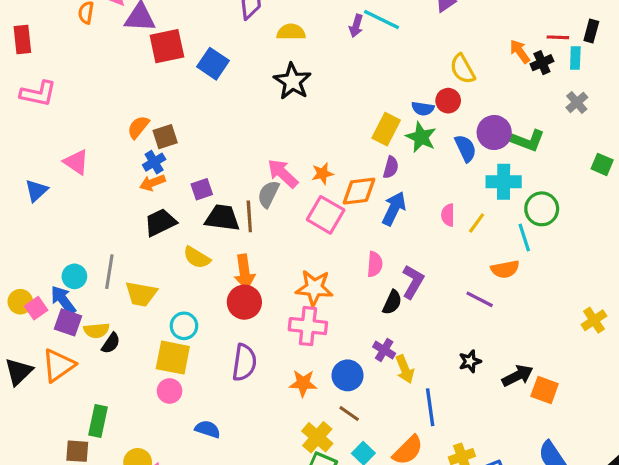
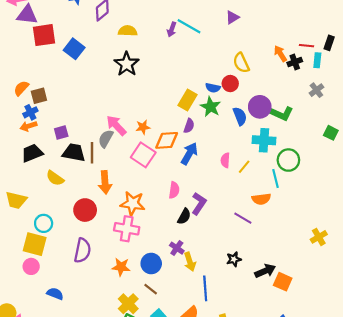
orange arrow: (244, 272) -> (105, 182), moved

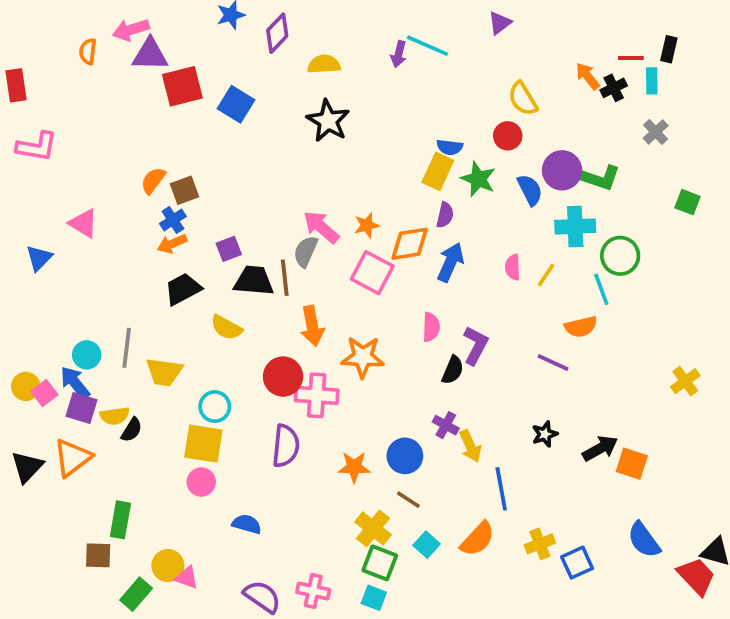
blue semicircle: (213, 88) -> (450, 147), moved
pink cross: (127, 229) -> (317, 395), moved

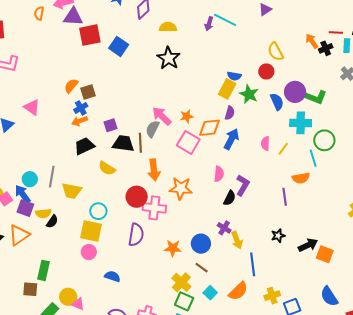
purple line: (553, 363) -> (285, 197), turned 54

